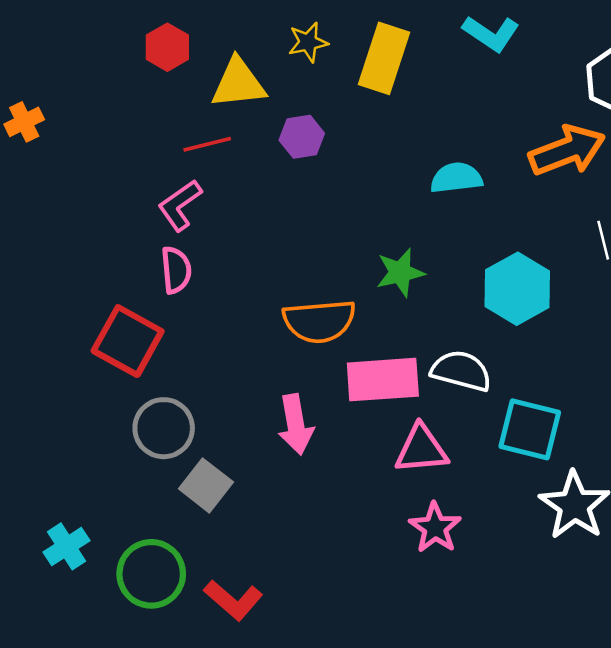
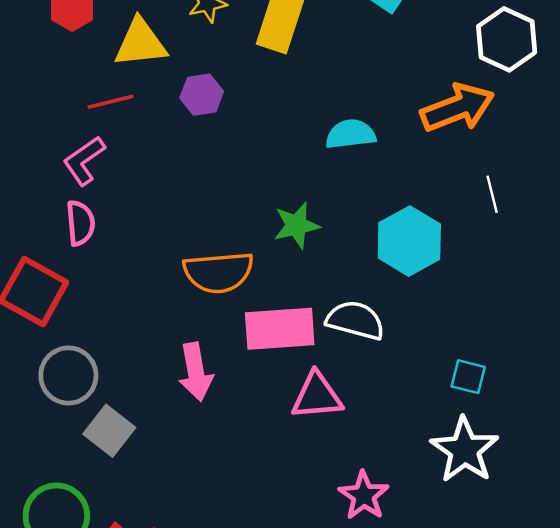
cyan square: (530, 429) -> (468, 377), moved, size x0.6
pink star: (435, 528) -> (364, 496), moved

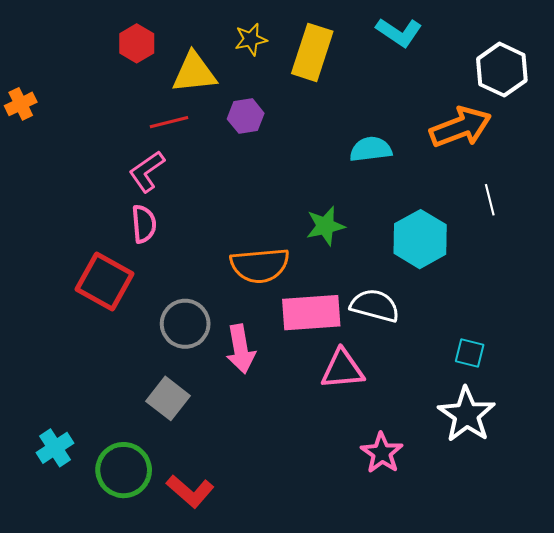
gray circle: (68, 375) -> (185, 324), moved

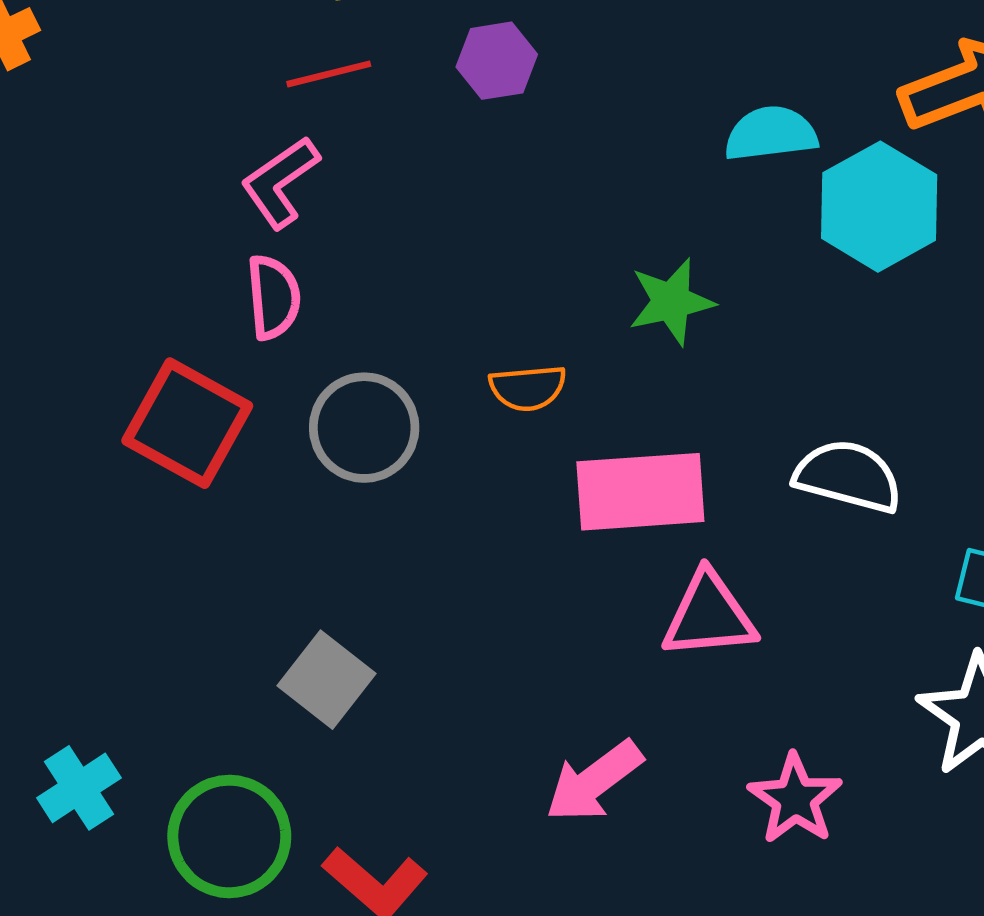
cyan hexagon: (420, 239) -> (879, 207), moved
orange semicircle: (260, 265) -> (528, 388), size x0.6
white semicircle: (375, 306) -> (848, 476), moved
gray circle: (185, 324) -> (364, 428), moved
pink arrow: (241, 349) -> (594, 781), moved, turned 63

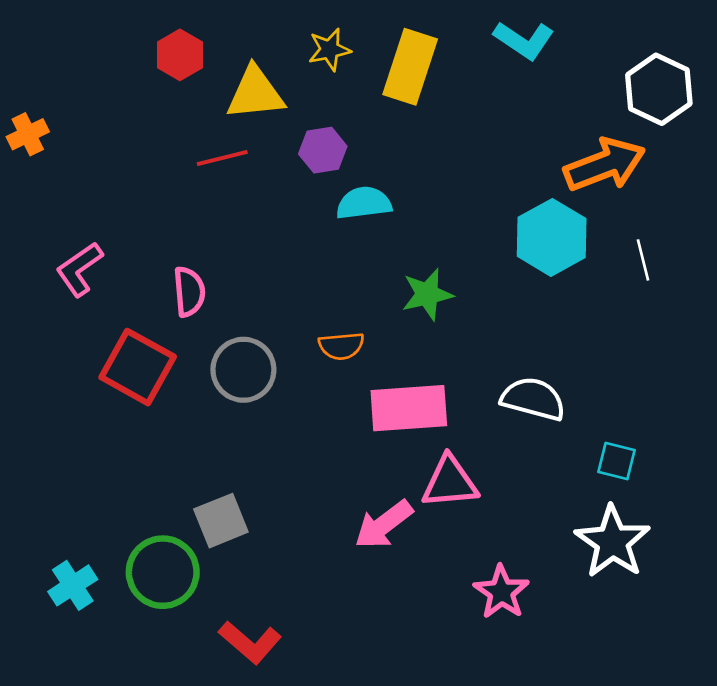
cyan semicircle: (771, 134) -> (364, 203), moved
pink L-shape: (280, 182) -> (79, 269), moved
gray square: (327, 680) -> (221, 521), turned 30
pink arrow: (594, 781) -> (384, 525), moved
green circle: (229, 836) -> (163, 572), moved

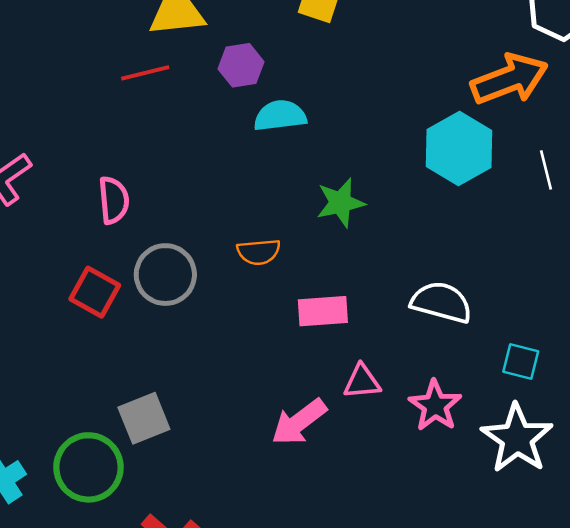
red square: (138, 367) -> (95, 292), moved, size x0.7
pink rectangle: (409, 408) -> (323, 311), size x0.7
pink triangle: (450, 482) -> (362, 382), size x0.7
pink star: (501, 592) -> (435, 406), moved

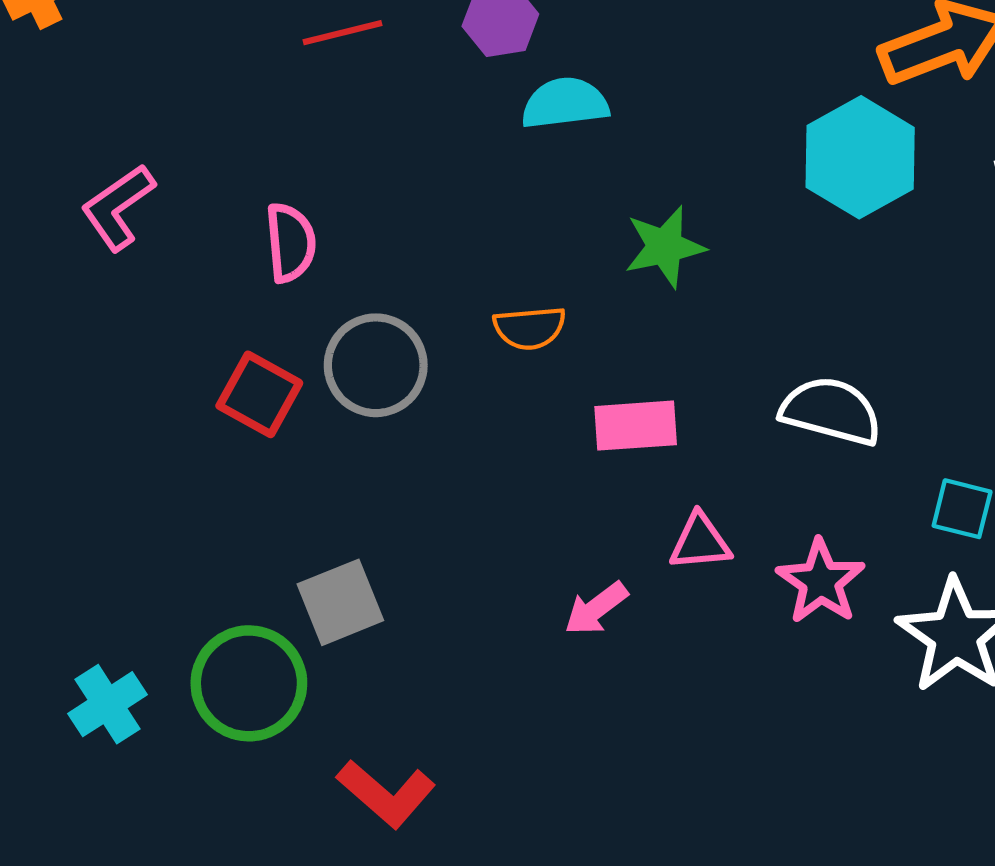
pink arrow: (299, 422) -> (596, 609), size x0.7

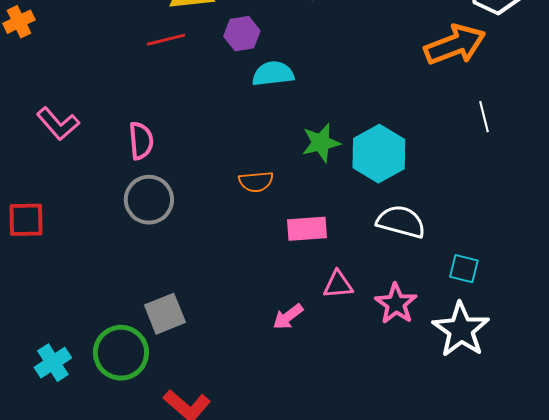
cyan hexagon: (860, 157) -> (379, 154), moved
pink L-shape: (118, 207) -> (58, 124), turned -96
gray circle: (376, 365) -> (149, 200), moved
red square: (259, 394) -> (26, 220), moved, turned -30

